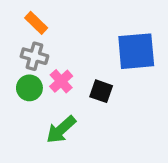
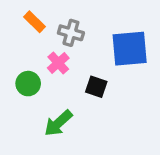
gray cross: (34, 56) -> (71, 33), moved
pink cross: (61, 81) -> (58, 63), moved

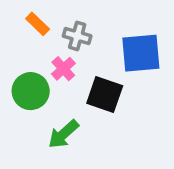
green circle: (28, 84) -> (31, 91), size x1.4
black square: (96, 87) -> (105, 95), size x1.5

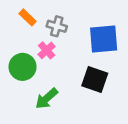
black square: (105, 95) -> (95, 80), moved

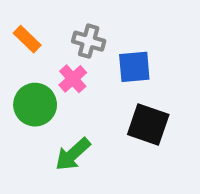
orange rectangle: (28, 17) -> (27, 39), moved
blue square: (104, 39) -> (134, 67), moved, size x0.7

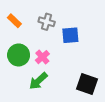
pink cross: (73, 79) -> (42, 57), moved
black square: (148, 124) -> (87, 84), moved

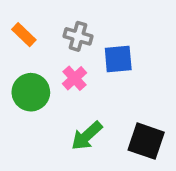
pink cross: (42, 57) -> (75, 78), moved
green arrow: (38, 81) -> (87, 136), moved

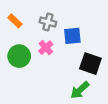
green arrow: (87, 136) -> (80, 90), moved
black square: (146, 141) -> (90, 64), moved

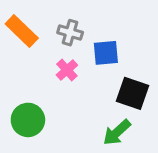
orange rectangle: (15, 21) -> (22, 31), size x1.5
green circle: (19, 56) -> (28, 120), moved

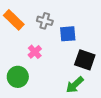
pink cross: (67, 70) -> (35, 52), moved

